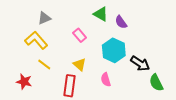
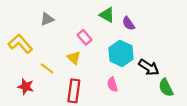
yellow L-shape: (36, 40) -> (20, 44), moved
yellow triangle: (80, 64) -> (74, 58), moved

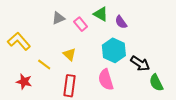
gray triangle: (47, 19) -> (58, 18), moved
pink rectangle: (85, 37) -> (81, 24), moved
pink semicircle: (112, 84) -> (106, 80), size x1.5

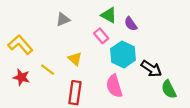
pink rectangle: (81, 24) -> (101, 36), moved
red star: (24, 82) -> (21, 77), moved

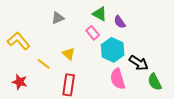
red star: (21, 77) -> (20, 82), moved
pink semicircle: (114, 86) -> (118, 79), moved

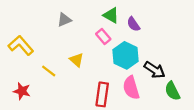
red rectangle: (69, 85) -> (102, 94), moved

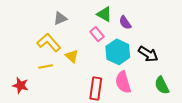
yellow L-shape: (21, 45) -> (49, 42), moved
black arrow: (155, 70) -> (148, 54), moved
yellow line: (49, 71) -> (46, 67), turned -48

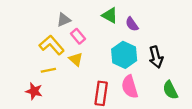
pink rectangle: (97, 34) -> (78, 36), moved
black arrow: (148, 54) -> (156, 57), turned 42
red star: (21, 85) -> (34, 91), moved

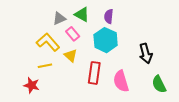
green triangle: (110, 15) -> (82, 14), moved
purple semicircle: (132, 24) -> (109, 16), moved, turned 40
cyan hexagon: (124, 55) -> (106, 40), moved
red rectangle: (101, 93) -> (94, 73), moved

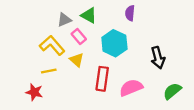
purple semicircle: (109, 16) -> (130, 13), moved
pink semicircle: (121, 81) -> (131, 88), turned 85
green semicircle: (159, 84) -> (172, 91), turned 78

